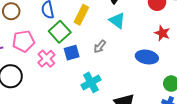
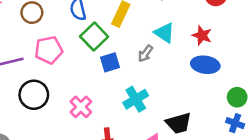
cyan triangle: (117, 21) -> (165, 33), moved
red star: (162, 33) -> (202, 35), moved
pink cross: (46, 59) -> (81, 107), moved

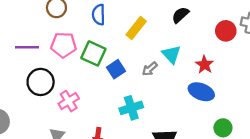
green square: (94, 37) -> (93, 53), moved, turned -35
blue square: (110, 62) -> (116, 69), turned -30
pink cross: (81, 107) -> (69, 101), moved

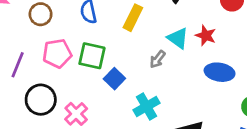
purple line: (27, 47) -> (18, 65), turned -55
red star: (205, 65) -> (206, 35), moved
blue square: (116, 69) -> (114, 79), moved

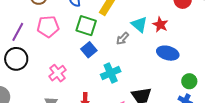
green square: (92, 56) -> (86, 26), moved
black circle: (41, 100) -> (16, 59), moved

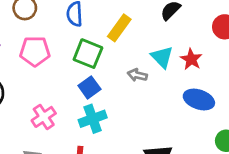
gray arrow: (122, 39) -> (137, 75), turned 56
cyan cross: (111, 73) -> (93, 119), moved

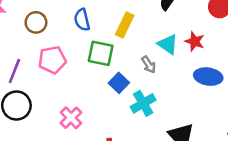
gray arrow: (137, 75) -> (149, 65), turned -126
blue square: (89, 87) -> (119, 83), moved
cyan cross: (93, 119) -> (143, 103), moved

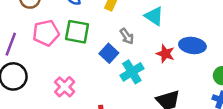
red star: (195, 41) -> (165, 54), moved
green square: (101, 53) -> (77, 32), moved
gray arrow: (149, 65) -> (127, 36), moved

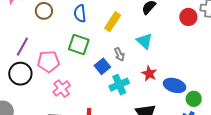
pink pentagon: (46, 33) -> (48, 62), moved
blue ellipse: (192, 45) -> (175, 85), moved

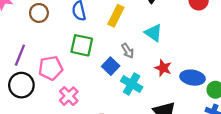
cyan cross: (119, 85) -> (132, 84), turned -30

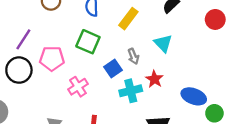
red star: (163, 68) -> (154, 79), moved
cyan cross: (132, 84) -> (131, 91), turned 35
pink cross: (69, 96) -> (78, 87), moved

